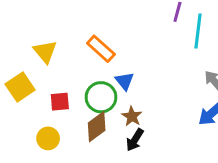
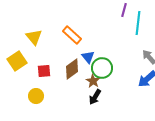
green circle: (101, 97) -> (102, 68), moved
brown diamond: (97, 127) -> (72, 69), moved

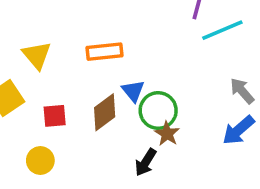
cyan line: (138, 23) -> (222, 30), turned 60
orange rectangle: (72, 35) -> (105, 52), turned -48
brown star: (93, 81) -> (167, 134), moved

